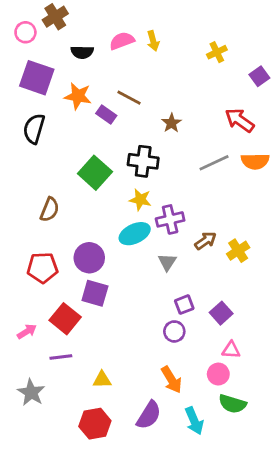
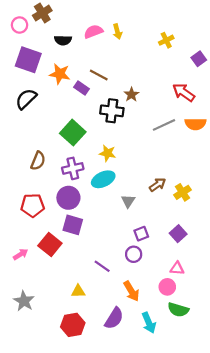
black semicircle: (34, 129) -> (26, 99), turned 30
black cross: (143, 161) -> (112, 111), moved
purple cross: (170, 219) -> (73, 168), moved
purple square: (221, 313) -> (178, 234), moved
purple line: (61, 357) -> (102, 266), moved, turned 42

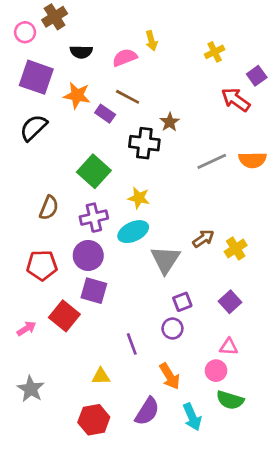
pink semicircle: (93, 32) -> (125, 58), moved
red arrow: (184, 92) -> (236, 100), moved
gray triangle: (128, 201) -> (165, 260), size x1.6
purple line: (102, 266) -> (132, 344), turned 35

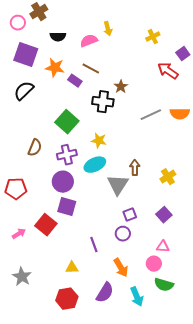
brown arrow: (203, 239) -> (135, 168), moved, turned -56
red pentagon: (42, 265) -> (16, 189), moved

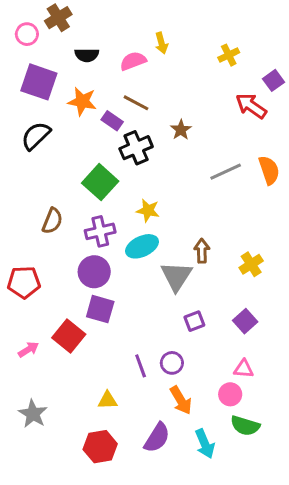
black cross: (103, 102) -> (136, 148), moved, turned -30
orange semicircle: (180, 114) -> (269, 170), turned -108
purple circle: (123, 234) -> (172, 363), moved

